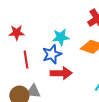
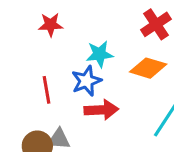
red star: (17, 33) -> (51, 25), moved

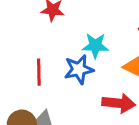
red arrow: (101, 110) -> (119, 103), moved

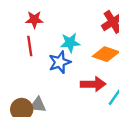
red line: (39, 72) -> (30, 46), moved

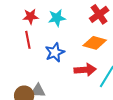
cyan star: (70, 43) -> (57, 18), moved

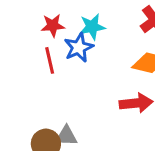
blue star: (55, 52) -> (79, 47), moved

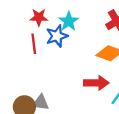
cyan star: (92, 27) -> (69, 21), turned -30

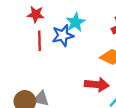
red star: (39, 17) -> (36, 14), moved

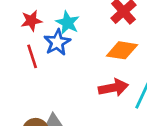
red star: (36, 14) -> (31, 21), moved

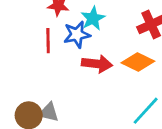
red arrow: (113, 88) -> (97, 64), moved

